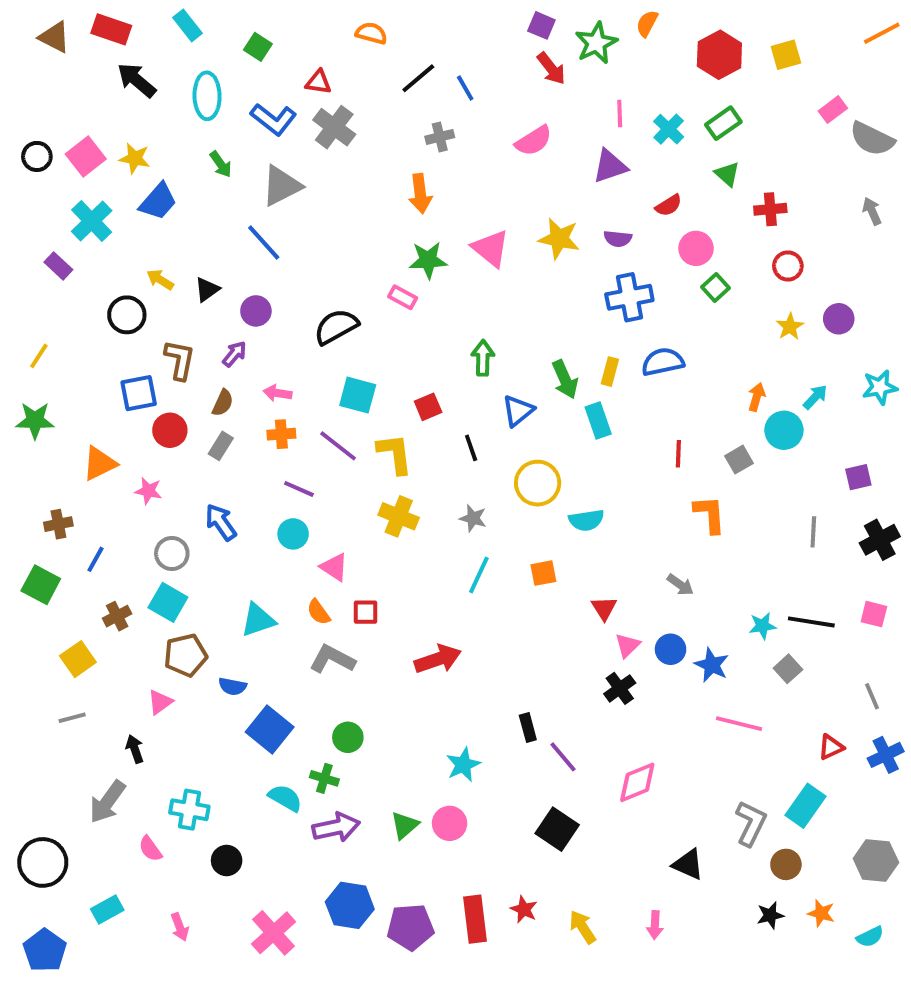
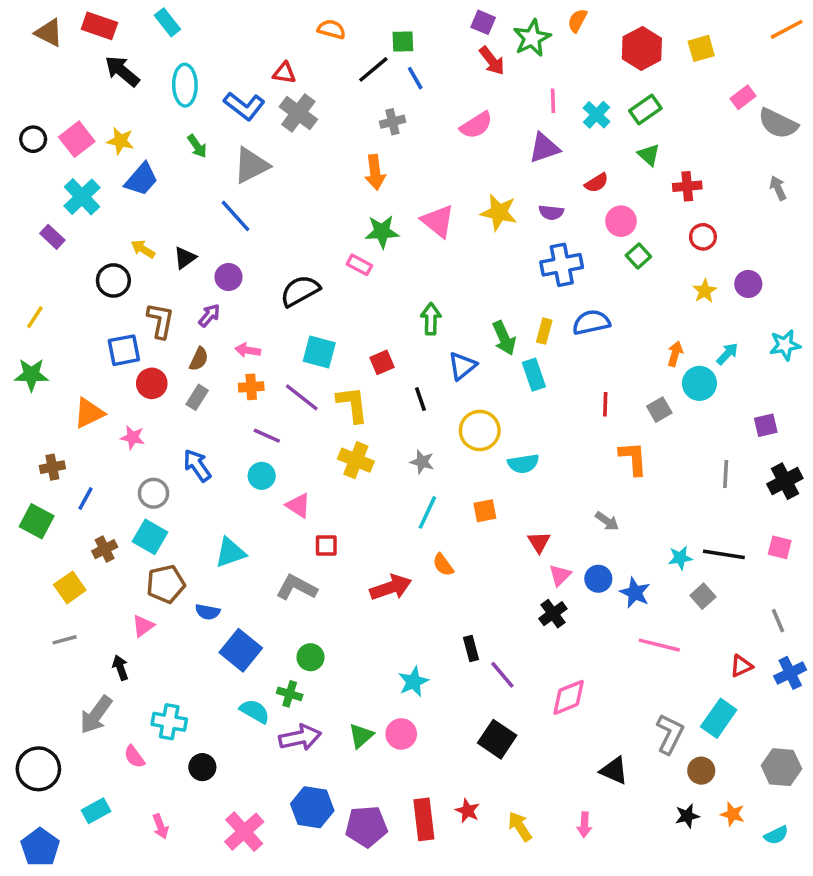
green square: (258, 47) -> (403, 41), moved, turned -35
orange semicircle: (319, 612) -> (443, 565), moved

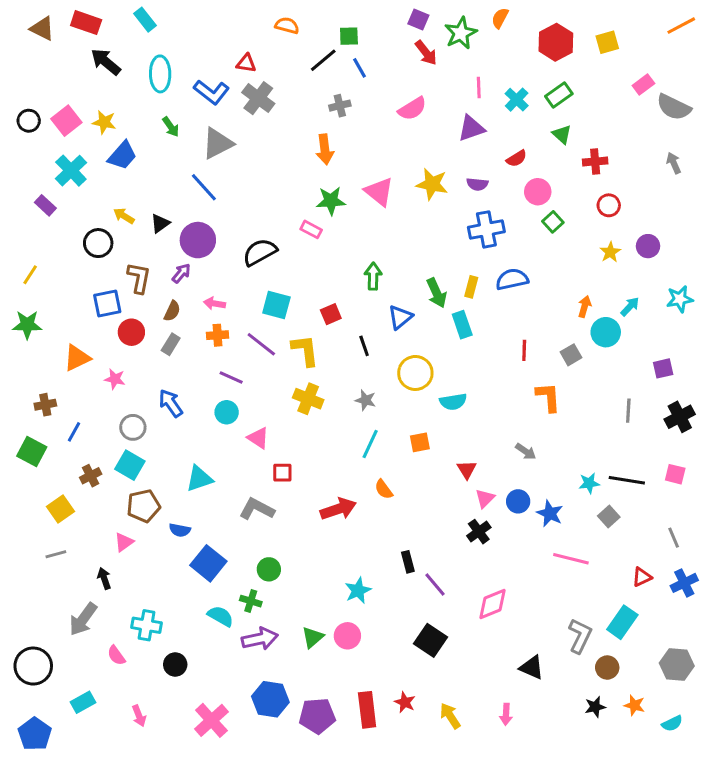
purple circle: (229, 277) -> (198, 240), size x1.5

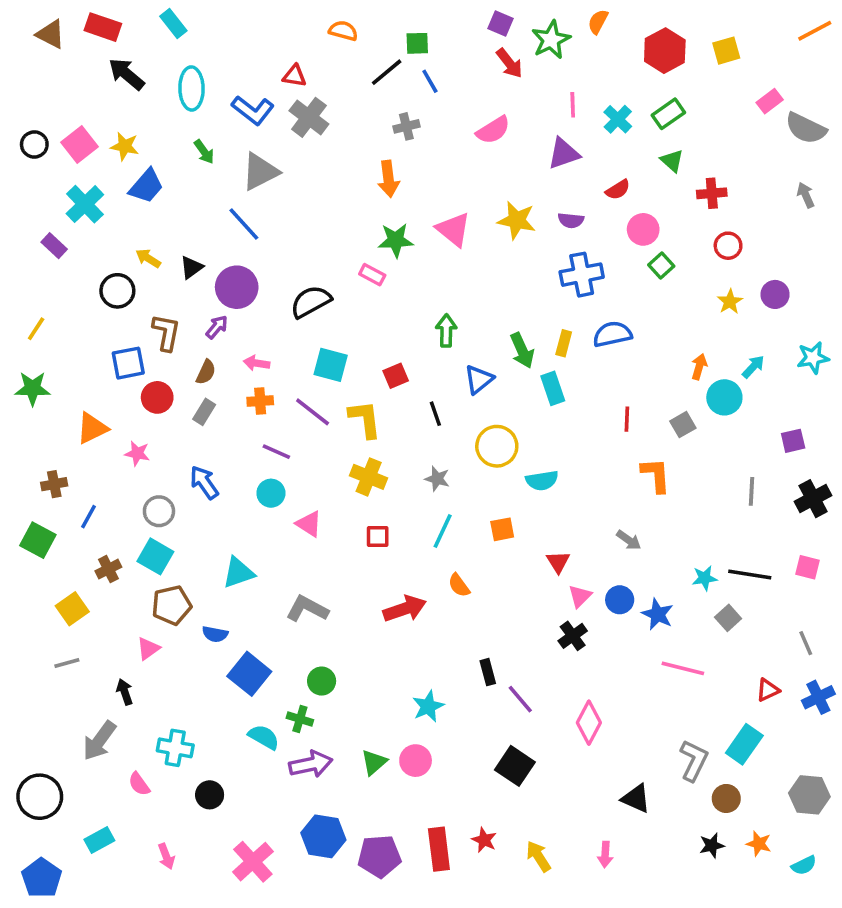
red square: (282, 473) -> (378, 537), moved
pink diamond: (492, 604) -> (589, 723), turned -40

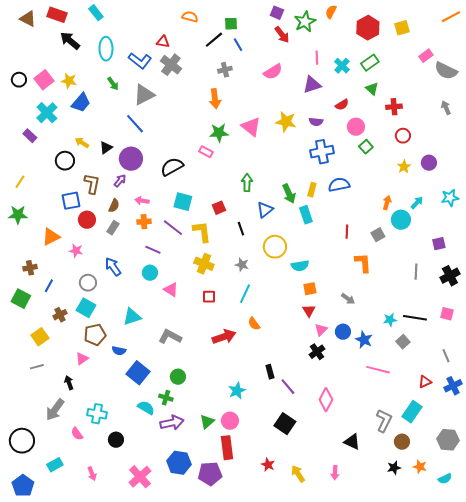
orange square: (502, 529) -> (310, 289), moved
red rectangle: (439, 849) -> (227, 448), moved

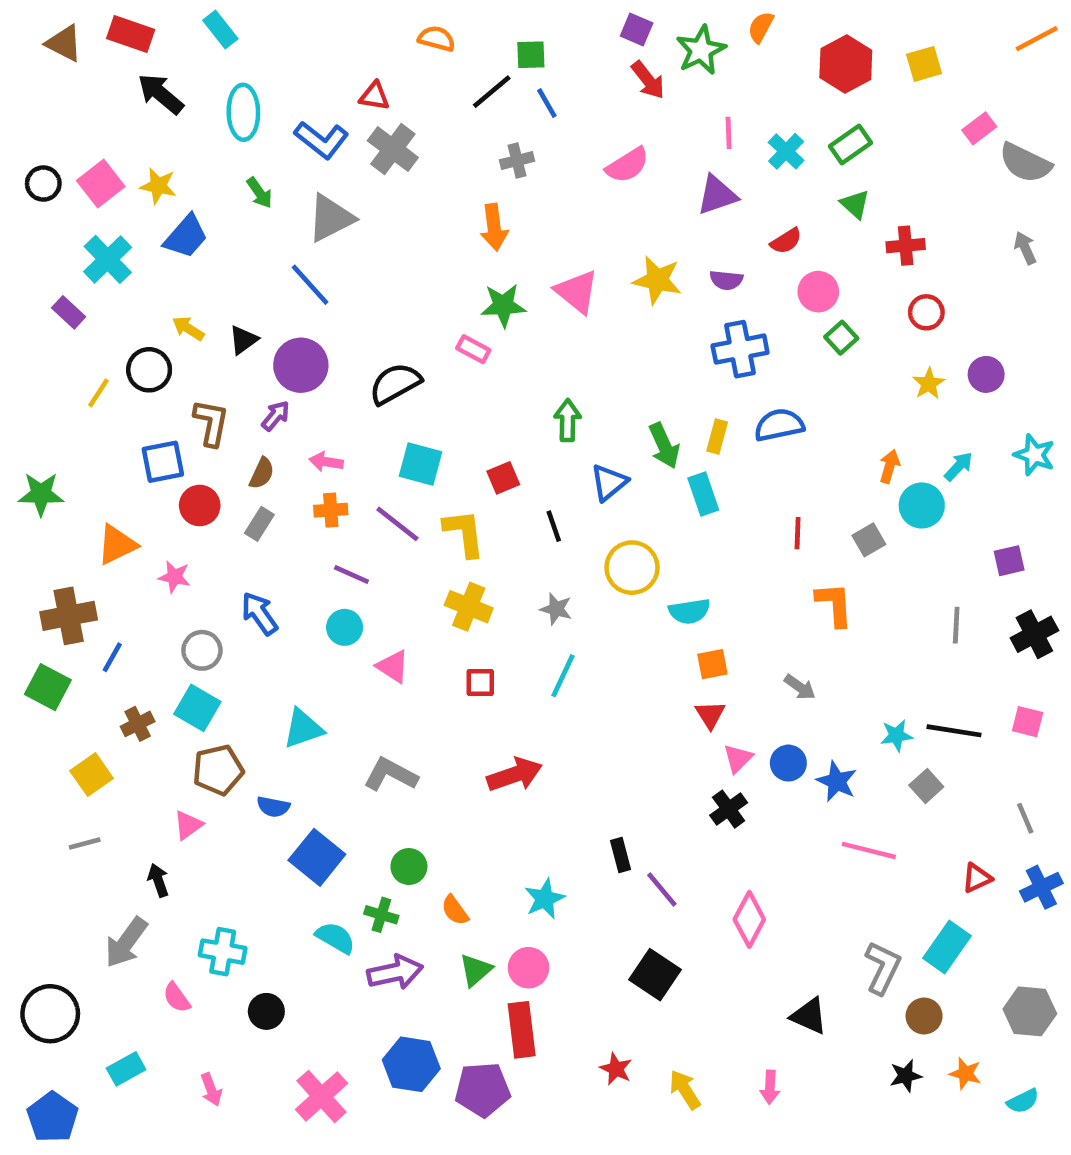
yellow line: (20, 182) -> (98, 393), moved
cyan star: (450, 198) -> (1034, 455), turned 30
brown cross: (30, 268) -> (69, 616), size x1.6
orange semicircle: (254, 324) -> (455, 910), moved

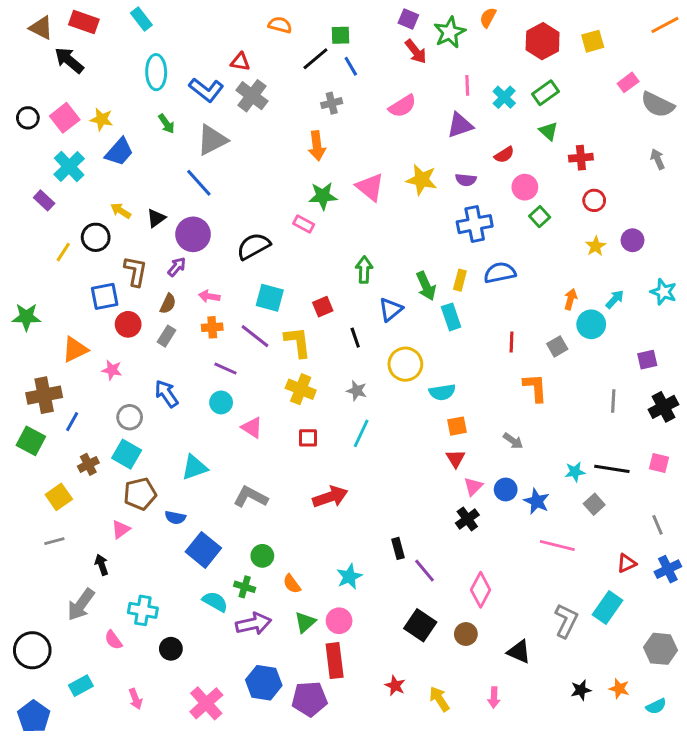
black arrow: (161, 94) -> (69, 60), moved
brown circle: (924, 1016) -> (466, 634), moved

